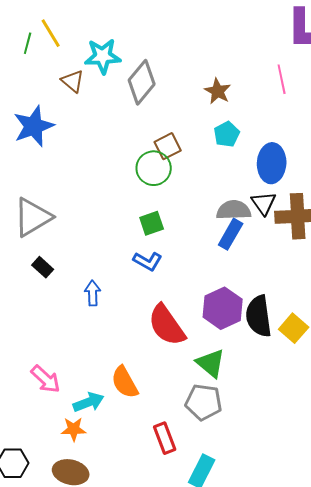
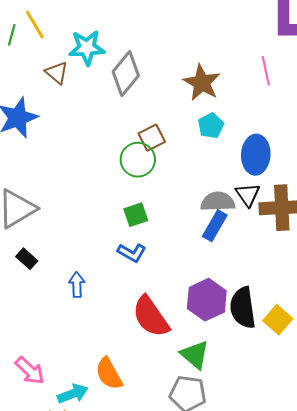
brown star: (218, 91) -> (202, 83), size x1.4

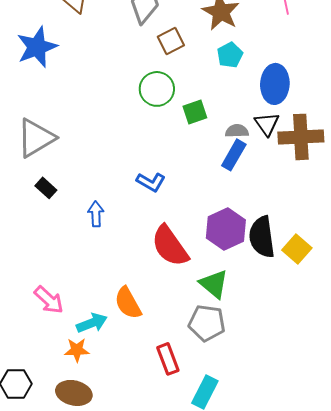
brown square: (152, 138) -> (171, 41), moved
gray semicircle: (218, 202) -> (237, 131), size x0.7
green square: (136, 215) -> (195, 112), moved

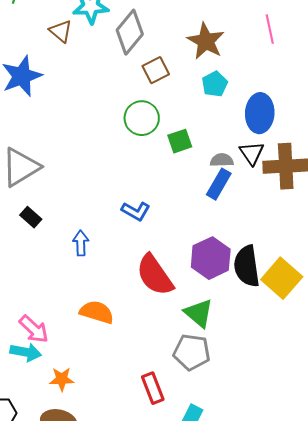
yellow square: (297, 249) -> (282, 278), size x1.4
orange semicircle: (128, 303) -> (97, 312), moved, turned 136
cyan arrow: (92, 323) -> (26, 352), moved, turned 32

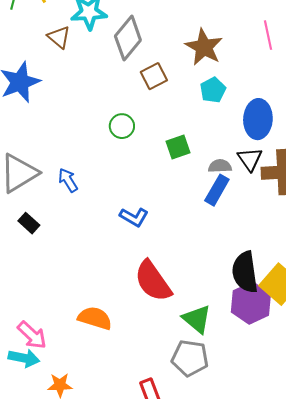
green circle: (142, 118) -> (122, 126), moved, size x0.7
blue arrow: (81, 243) -> (68, 180), moved, turned -30
purple hexagon: (211, 258) -> (251, 303), moved

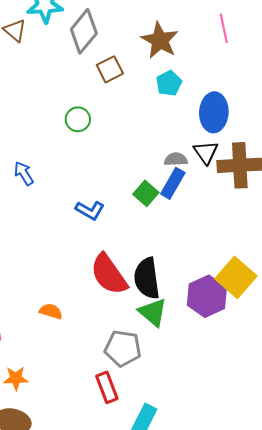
green square: (178, 147) -> (146, 193), moved, turned -30
black semicircle: (245, 272) -> (147, 278), moved
orange semicircle: (95, 318) -> (51, 311), size x0.7
gray pentagon: (190, 358) -> (123, 348), moved

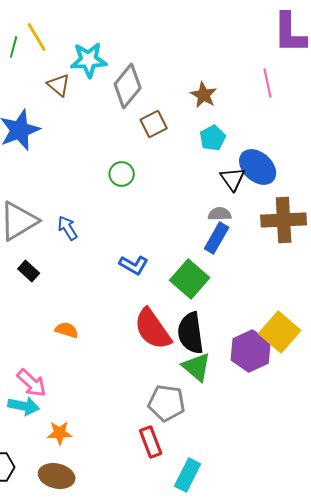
brown star: (160, 40) -> (204, 95), size x0.7
blue ellipse: (214, 112) -> (258, 167), turned -51
black triangle: (206, 152) -> (233, 179), moved
green square: (146, 193) -> (190, 279), moved, size x1.5
orange semicircle: (51, 311) -> (67, 330), moved

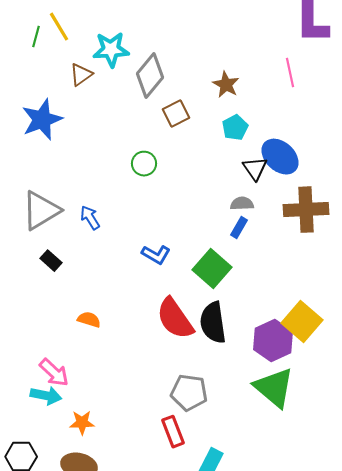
brown triangle: (59, 85) -> (81, 75), turned 45
blue rectangle: (217, 238) -> (239, 228), size x0.7
green triangle: (197, 367) -> (274, 388), moved, size x1.4

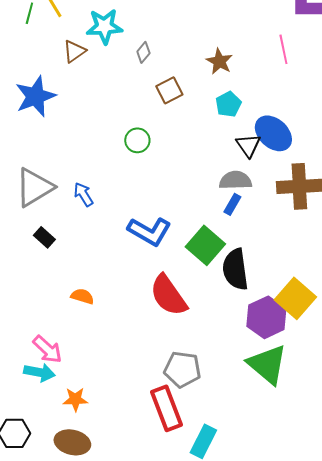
gray diamond: (150, 76) -> (143, 52), size x0.5
gray semicircle: (242, 204) -> (235, 180), size x1.4
blue L-shape: (156, 255) -> (149, 231), size x1.5
black semicircle: (213, 323) -> (235, 269), moved
red rectangle: (173, 432) -> (166, 408), size x1.4

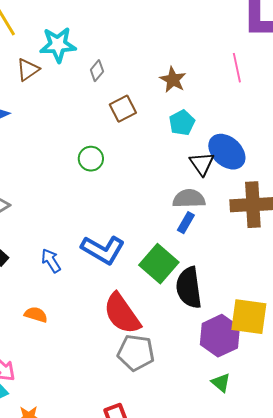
blue arrow: (83, 194) -> (51, 261), moved
yellow square: (295, 298) -> (249, 317), turned -33
green triangle: (267, 364) -> (221, 383), size x0.5
gray pentagon: (182, 369) -> (136, 353), moved

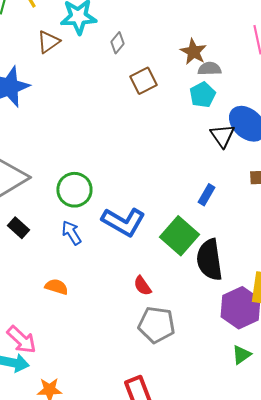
green circle: (91, 159) -> (74, 190), moved, size x1.4
gray semicircle: (189, 199) -> (209, 69), moved, size x0.7
red semicircle: (122, 314) -> (142, 286), size x0.5
green triangle: (221, 383) -> (241, 355), turned 45

